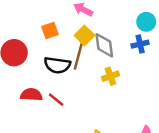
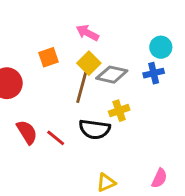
gray diamond: (104, 45) -> (112, 75), turned -70
black semicircle: (57, 65) -> (95, 129), moved
red semicircle: (31, 95) -> (27, 132), turned 55

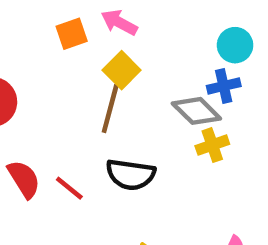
orange square: (49, 57) -> (72, 34), moved
gray diamond: (112, 75) -> (196, 111), moved, turned 32
yellow cross: (119, 111) -> (212, 145), moved

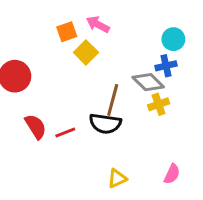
yellow square: (122, 70) -> (86, 52), moved
brown line: (110, 109) -> (113, 100), moved
red line: (69, 188) -> (65, 132), turned -60

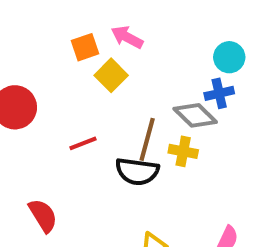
yellow cross: (159, 104) -> (183, 151), moved, turned 30
red semicircle: (36, 127) -> (43, 215), moved
red line: (65, 132) -> (83, 143), moved

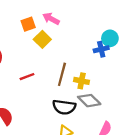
cyan circle: (229, 57) -> (110, 38), moved
gray diamond: (195, 115) -> (89, 101), moved
black semicircle: (137, 171) -> (64, 107), moved

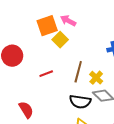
orange square: (28, 24) -> (47, 26), size x1.5
yellow cross: (82, 81) -> (96, 78), turned 32

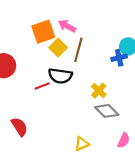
brown line: (78, 72) -> (78, 50), moved
black semicircle: (80, 102) -> (60, 76), moved

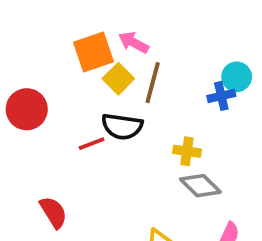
yellow cross: (99, 91) -> (187, 151), turned -35

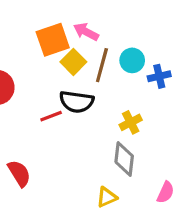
cyan circle: (237, 77) -> (132, 60), moved
yellow cross: (187, 151) -> (131, 122), turned -35
gray diamond: (200, 186) -> (124, 159), moved, turned 52

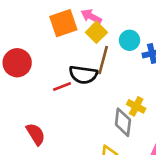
yellow square: (73, 62) -> (96, 32), moved
brown line: (102, 65) -> (103, 60), moved
yellow cross: (131, 122) -> (136, 106), moved, turned -36

